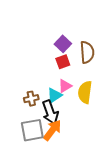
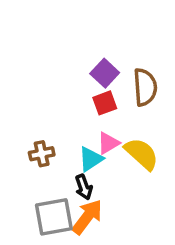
yellow semicircle: (85, 92) -> (142, 154), turned 125
brown cross: (31, 99) -> (42, 154), moved
black arrow: (50, 112) -> (84, 187), size x0.6

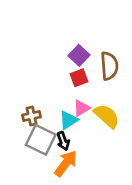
gray square: (54, 217) -> (41, 140), moved, turned 36

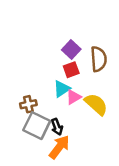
cyan triangle: (68, 120) -> (62, 89), moved

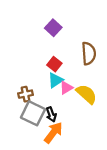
purple square: (71, 50) -> (53, 28), moved
red square: (71, 70) -> (54, 64), moved, turned -32

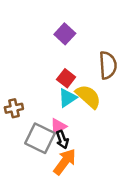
pink triangle: (66, 88) -> (58, 126), moved
brown cross: (26, 94) -> (14, 108), moved
yellow semicircle: (87, 94) -> (88, 96), moved

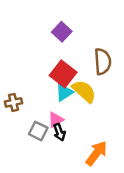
red square: (66, 78) -> (63, 74), size x1.5
gray square: (40, 138) -> (38, 131), size x0.7
orange arrow: (65, 162) -> (96, 153), moved

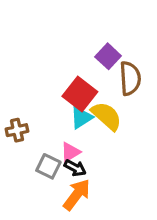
purple square: (62, 32) -> (108, 56), moved
black arrow: (59, 132) -> (75, 168), turned -42
orange arrow: (96, 153) -> (77, 195), moved

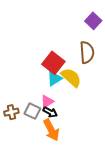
purple square: (108, 56) -> (93, 21), moved
brown cross: (17, 130) -> (11, 112), moved
orange arrow: (77, 195) -> (51, 130), turned 115

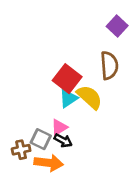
brown cross: (11, 112) -> (21, 150), moved
orange arrow: (51, 130) -> (49, 163), moved, turned -55

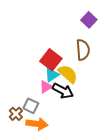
pink triangle: (59, 127) -> (46, 87), moved
black arrow: (63, 140) -> (63, 91), moved, size x1.5
brown cross: (21, 150) -> (16, 114), turned -32

